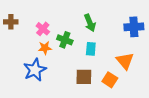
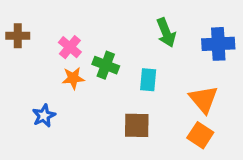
green arrow: (90, 23) -> (166, 33), moved
blue star: (35, 70) -> (44, 116), moved, size x0.6
orange square: (110, 80) -> (200, 135), moved

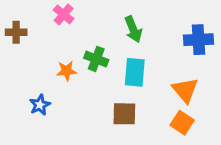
green arrow: (166, 33) -> (133, 29), moved
pink cross: (70, 47) -> (64, 14), moved
cyan rectangle: (148, 80) -> (135, 72), size x1.4

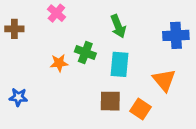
blue star: (40, 105) -> (18, 97), moved, turned 30
orange square: (182, 123) -> (140, 109), moved

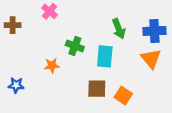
green arrow: (118, 26) -> (119, 29), moved
orange star: (59, 63) -> (52, 66), moved
orange triangle: (164, 80) -> (151, 59), moved

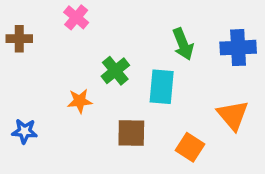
green cross: (75, 46) -> (115, 71), turned 30
orange triangle: (151, 59) -> (233, 115), moved
brown square: (97, 89) -> (131, 133), moved

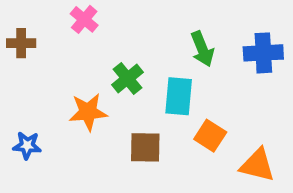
orange star: (80, 101) -> (88, 112), size x1.4
orange triangle: (233, 115) -> (257, 165), moved, turned -36
orange square: (190, 147) -> (210, 136), moved

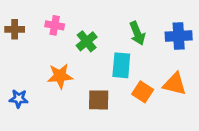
pink cross: (84, 19) -> (55, 25), moved, turned -30
green cross: (128, 79) -> (87, 41), moved
orange triangle: (257, 165) -> (175, 84), moved

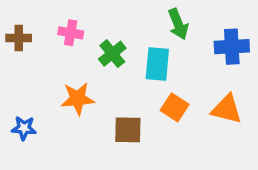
green arrow: (137, 33) -> (178, 24), moved
cyan rectangle: (121, 65) -> (157, 64), moved
orange square: (143, 92) -> (175, 107), moved

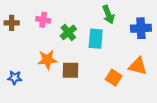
orange square: (175, 107) -> (114, 78), moved
brown square: (128, 130) -> (70, 70), moved

